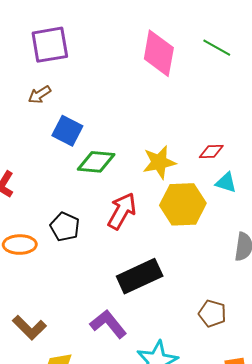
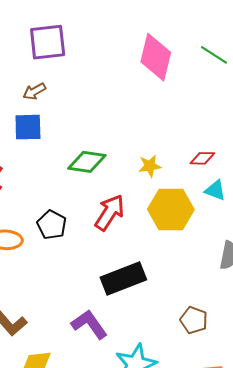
blue square: (67, 131) -> (28, 127), moved, turned -32
yellow star: (159, 162) -> (150, 166), size x0.7

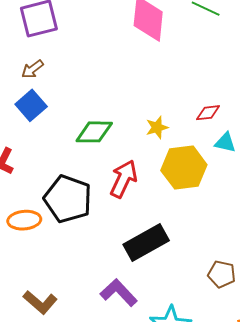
blue square: (28, 127) -> (31, 105), turned -32
black pentagon: (52, 225) -> (68, 199), size x1.6

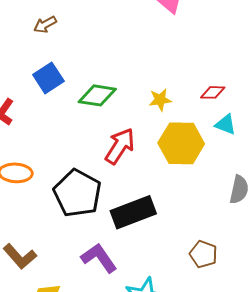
blue square: (31, 105) -> (48, 78), moved
black pentagon: (68, 199) -> (77, 193), moved

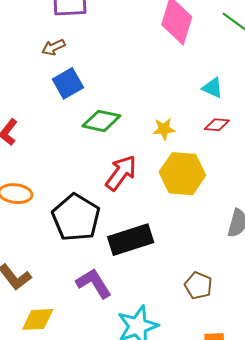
blue square: (48, 78) -> (68, 83), moved
cyan triangle: (226, 124) -> (213, 88), moved

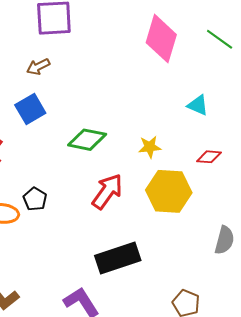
blue square: (68, 83) -> (30, 109), moved
red diamond: (217, 125) -> (209, 157), moved
black pentagon: (76, 217) -> (35, 199), moved, size x0.5

